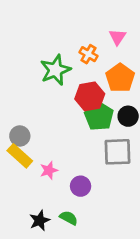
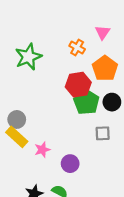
green star: (55, 70) -> (28, 57), moved
gray square: (118, 152) -> (103, 133), size x0.6

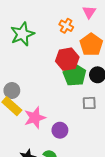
pink star: (42, 150) -> (35, 118), size x1.5

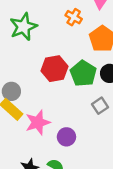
red hexagon: (67, 59) -> (55, 69), moved
gray square: (89, 103) -> (100, 106), turned -32

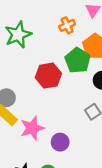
orange cross: (74, 17) -> (67, 25), turned 35
green pentagon: (83, 73) -> (78, 60), moved

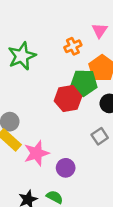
green pentagon: (78, 60) -> (84, 83), turned -30
red hexagon: (48, 76) -> (68, 99), moved

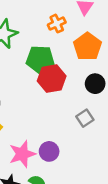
green pentagon: (84, 83) -> (40, 59), moved
pink star: (36, 153) -> (22, 154), moved

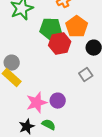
orange pentagon: (87, 47) -> (77, 27), moved

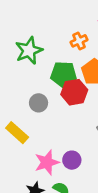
gray circle: (12, 63) -> (39, 103), moved

